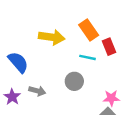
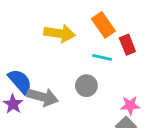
blue semicircle: (18, 62) -> (20, 81), moved
gray arrow: (37, 91) -> (43, 97), size x1.5

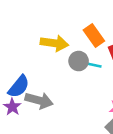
blue semicircle: (20, 81) -> (19, 86), turned 80
gray circle: (86, 86) -> (79, 61), moved

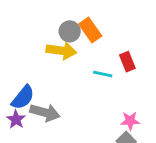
orange rectangle: (94, 36) -> (90, 30), moved
gray circle: (79, 61) -> (70, 31), moved

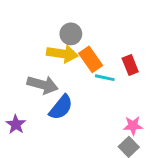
orange rectangle: (90, 30) -> (91, 59), moved
blue semicircle: (23, 97) -> (61, 107), moved
gray arrow: (45, 113) -> (43, 85), moved

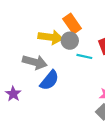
gray circle: (71, 34) -> (70, 41), moved
orange rectangle: (91, 59) -> (72, 24), moved

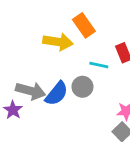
gray circle: (70, 41) -> (82, 87), moved
gray arrow: (35, 62) -> (31, 91), moved

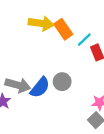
yellow arrow: (58, 42) -> (41, 23), moved
cyan line: (99, 65) -> (84, 40), moved, turned -56

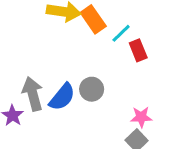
gray arrow: (18, 85) -> (33, 94), turned -120

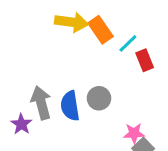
blue semicircle: (62, 97) -> (70, 106), turned 132
pink star: (141, 117) -> (134, 133), moved

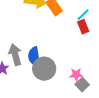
cyan line: (128, 43) -> (83, 15), moved
gray circle: (99, 98) -> (44, 69), moved, size x1.5

